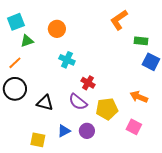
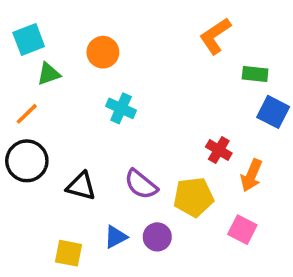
red cross: (88, 83) -> (219, 150), moved
orange arrow: (139, 97) -> (251, 175), turned -90

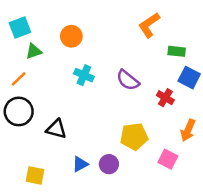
red cross: (219, 150) -> (165, 98), moved
orange arrow: (251, 175) -> (188, 130), moved
purple semicircle: (141, 184) -> (128, 80), moved
yellow square: (69, 253) -> (35, 175), moved

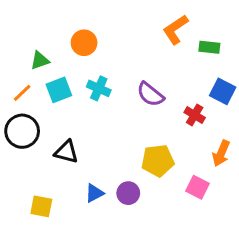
cyan square: (20, 27) -> (59, 90), moved
green rectangle: (177, 51) -> (209, 47), moved

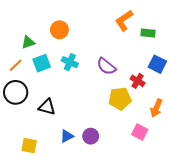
yellow pentagon: (158, 161) -> (120, 99), moved

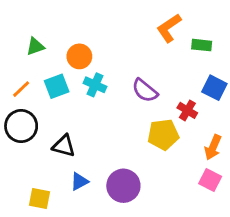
orange circle: (59, 30) -> (79, 56), moved
green triangle: (28, 42) -> (35, 46), moved
pink square: (140, 132) -> (210, 180), moved
blue triangle: (67, 136) -> (79, 181), moved
purple circle: (91, 136) -> (123, 186), size x1.5

